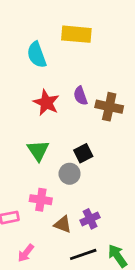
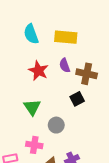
yellow rectangle: (76, 34) -> (66, 37), moved
black square: (83, 153) -> (77, 99), moved

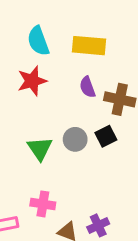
red star: (38, 71) -> (32, 81), moved, turned 30
gray circle: (56, 125) -> (75, 139), moved

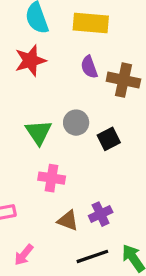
black square: (106, 136) -> (109, 139), moved
pink cross: (43, 204) -> (52, 178), moved

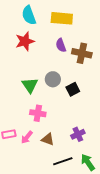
purple cross: (101, 214) -> (78, 134), moved
pink arrow: (24, 255) -> (27, 137), moved

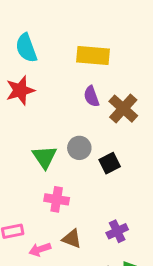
cyan semicircle: (29, 15) -> (26, 48), moved
red star: (25, 41) -> (20, 90), moved
brown cross: (82, 53) -> (123, 109), turned 30
pink arrow: (27, 137) -> (40, 249), moved, turned 32

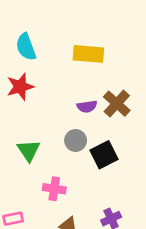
purple semicircle: (91, 96) -> (87, 106), moved, turned -78
green triangle: (44, 157) -> (29, 150), moved
black square: (110, 163) -> (104, 155), size x1.4

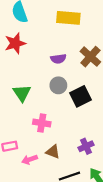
purple semicircle: (87, 106) -> (58, 59), moved

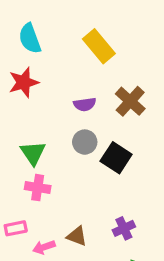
yellow rectangle: (68, 18) -> (99, 46), turned 45
black square: (80, 96) -> (116, 158), turned -30
pink cross: (42, 123) -> (38, 188), moved

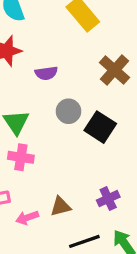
purple semicircle: (85, 104) -> (46, 73), moved
brown triangle: (77, 236) -> (61, 206), turned -35

